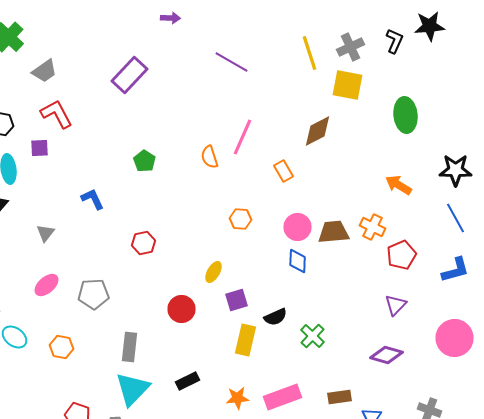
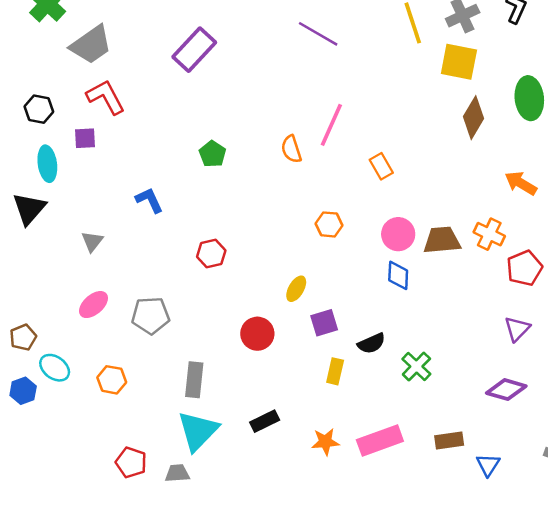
gray trapezoid: (44, 71) -> (91, 45), size x1.4
brown diamond: (318, 131) -> (473, 118), moved, turned -32
yellow rectangle: (246, 340) -> (335, 371), size x0.7

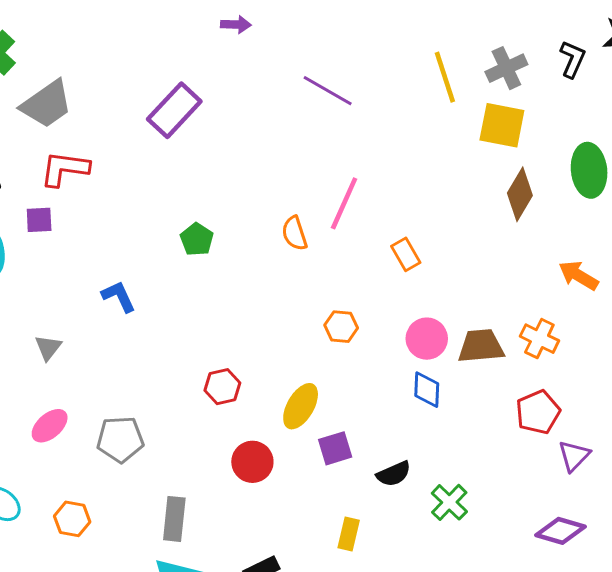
red L-shape: (106, 97) -> (65, 169), turned -54
red hexagon: (211, 254) -> (222, 387), moved
red pentagon: (524, 268) -> (538, 412), moved
yellow ellipse: (296, 289) -> (301, 406), size x1.4
yellow rectangle: (335, 371) -> (349, 534), moved

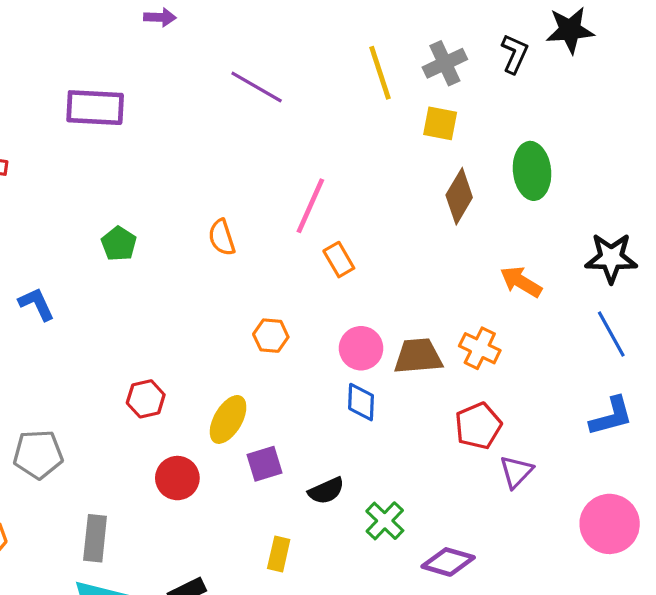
purple rectangle: (174, 110) -> (95, 108), turned 50
yellow square: (502, 125) -> (440, 123), size x0.7
pink line: (344, 203) -> (310, 206), moved
purple diamond: (560, 531) -> (448, 562), moved

